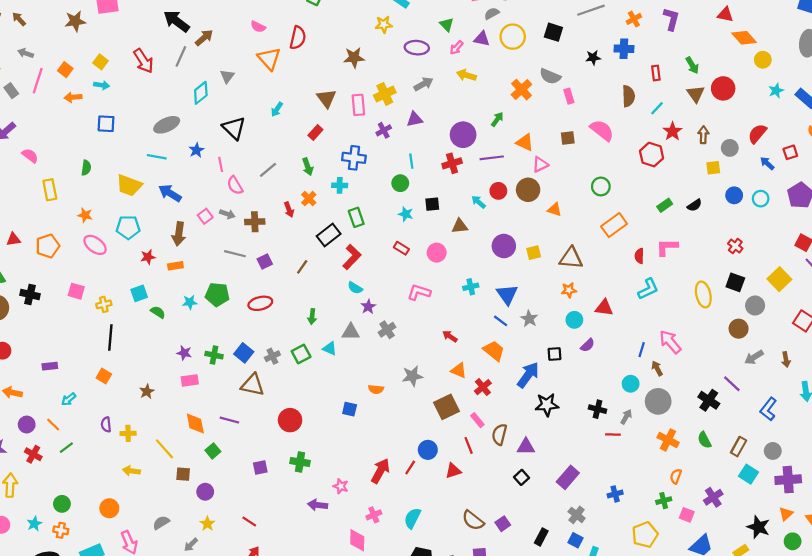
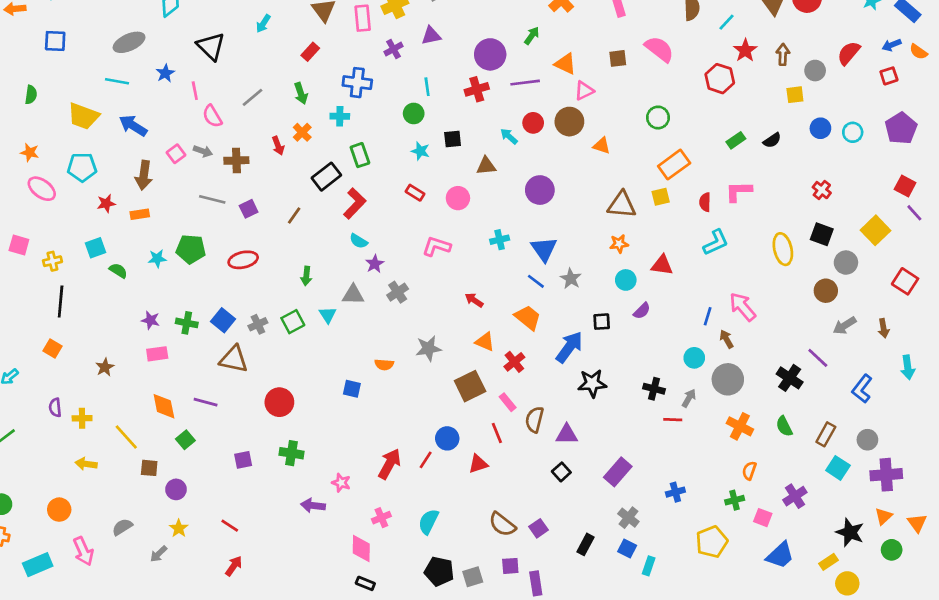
blue arrow: (767, 163) -> (892, 45), moved, turned -64
yellow square: (534, 253) -> (661, 197), moved
cyan triangle: (330, 348) -> (328, 315), turned 32

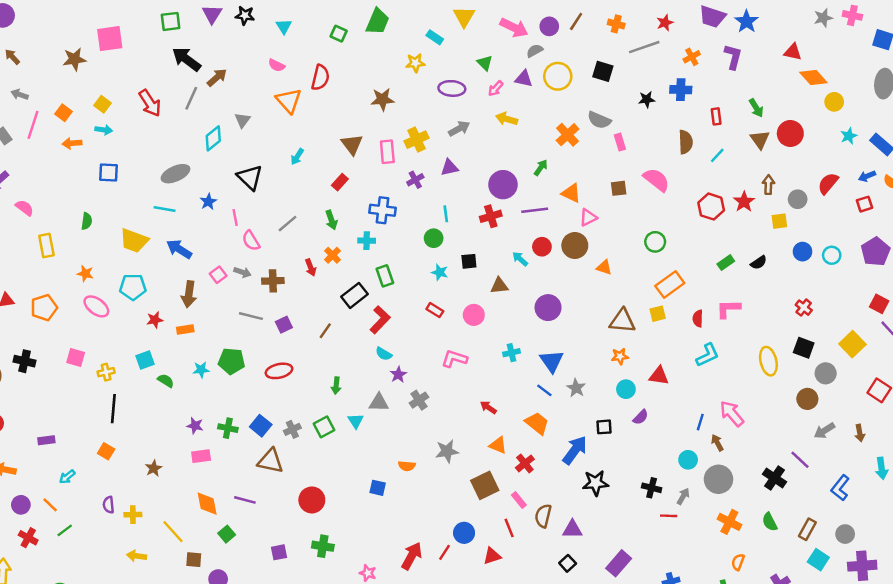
red star: (745, 50) -> (744, 202), moved

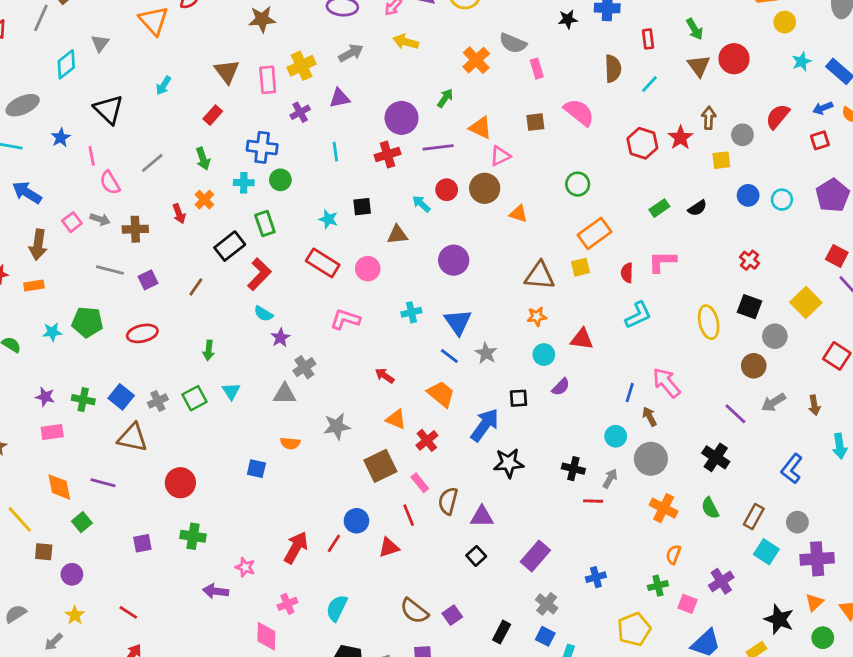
green circle: (434, 238) -> (280, 180), moved
red rectangle: (435, 310) -> (323, 263), size x1.6
gray triangle: (379, 403) -> (285, 394), moved
purple line: (800, 460) -> (735, 414), moved

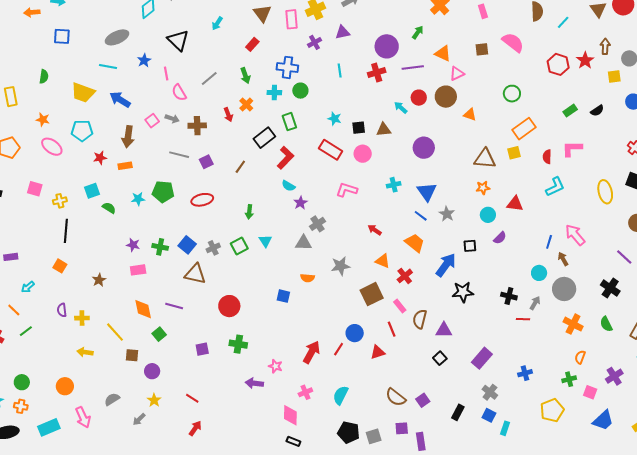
black square: (362, 207) -> (359, 128), moved

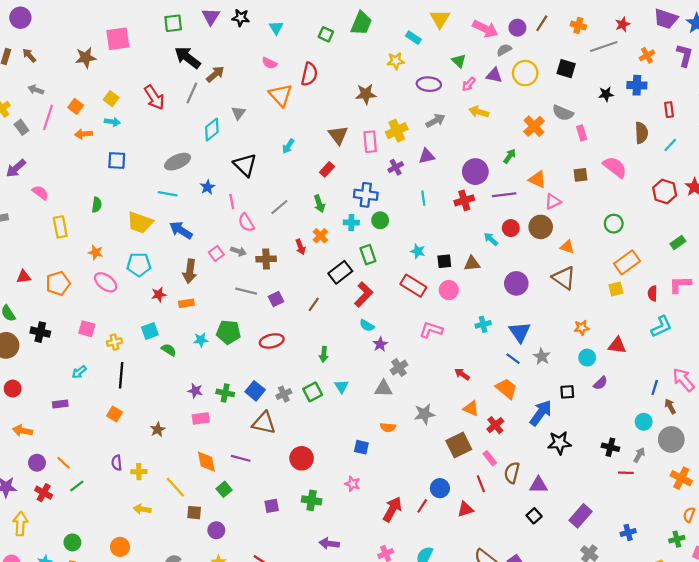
brown triangle: (485, 159) -> (564, 278), moved, turned 30
cyan arrow: (28, 287) -> (79, 372), moved
pink star: (275, 366) -> (352, 484), moved

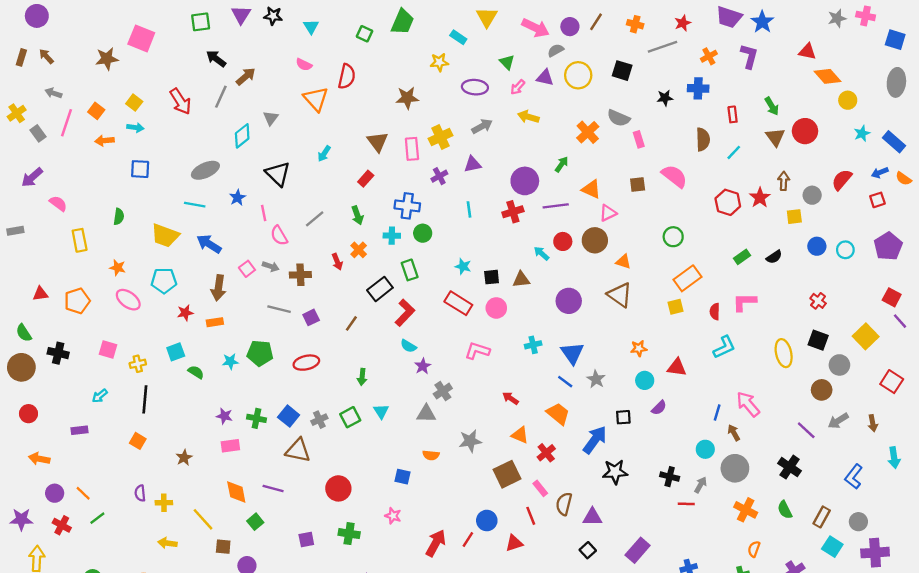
pink square: (118, 39) -> (141, 38), turned 30
black arrow: (188, 58) -> (216, 59), size x0.7

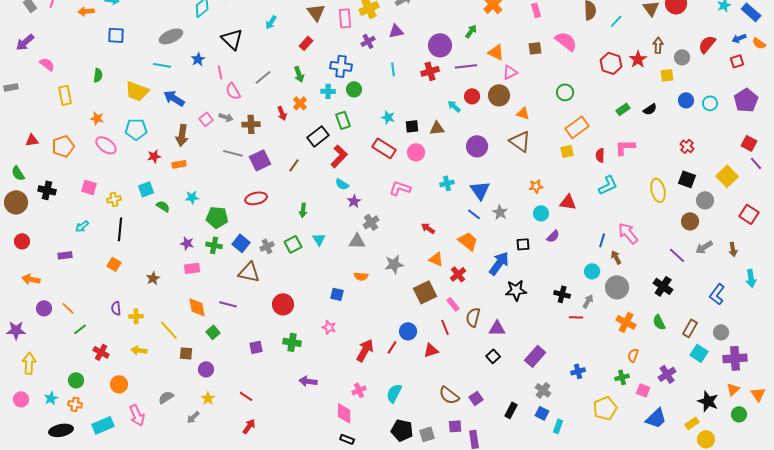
purple square: (311, 317) -> (260, 160), size x1.5
green pentagon: (260, 353) -> (217, 217), moved
red cross: (62, 525) -> (101, 352), moved

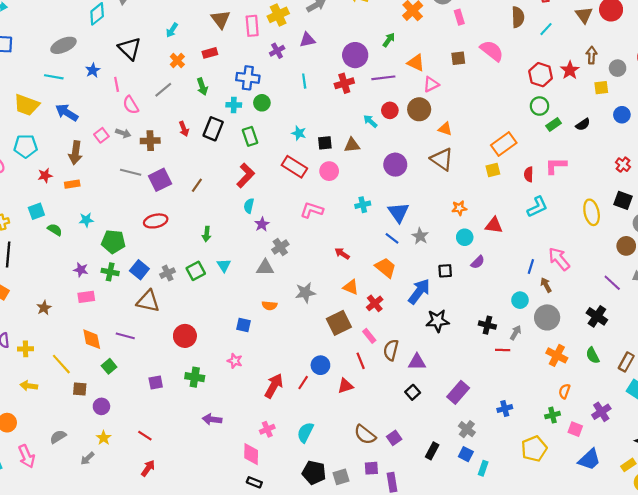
red rectangle: (306, 43) -> (210, 53), turned 32
green circle: (565, 92) -> (539, 106), moved
orange cross: (300, 103) -> (177, 61), moved
black rectangle: (318, 136) -> (213, 129), moved, turned -30
cyan semicircle: (342, 184) -> (249, 206), turned 72

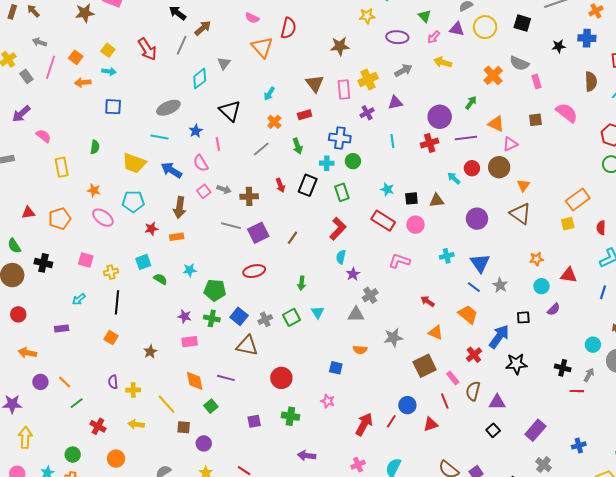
pink semicircle: (131, 105) -> (201, 163), moved
orange triangle: (445, 129) -> (523, 185), turned 48
blue line: (531, 267) -> (603, 292), moved
red cross: (375, 303) -> (474, 355), moved

